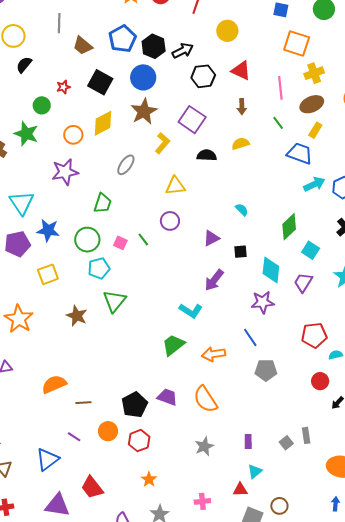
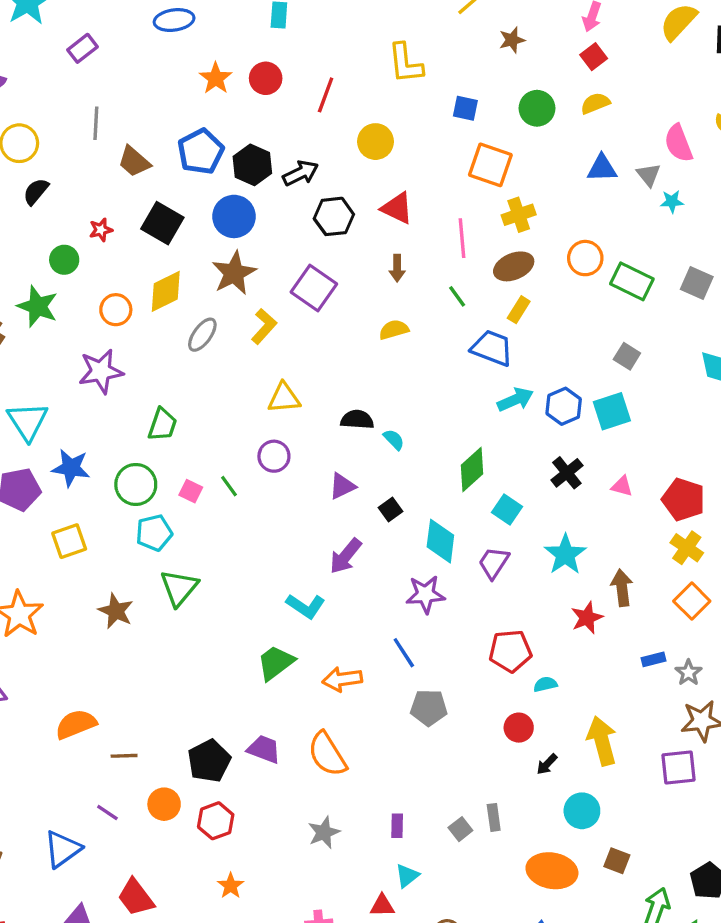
black semicircle: (207, 155) -> (357, 420), moved
gray ellipse: (126, 165) -> (202, 335), moved
black square: (241, 252) -> (390, 509), turned -32

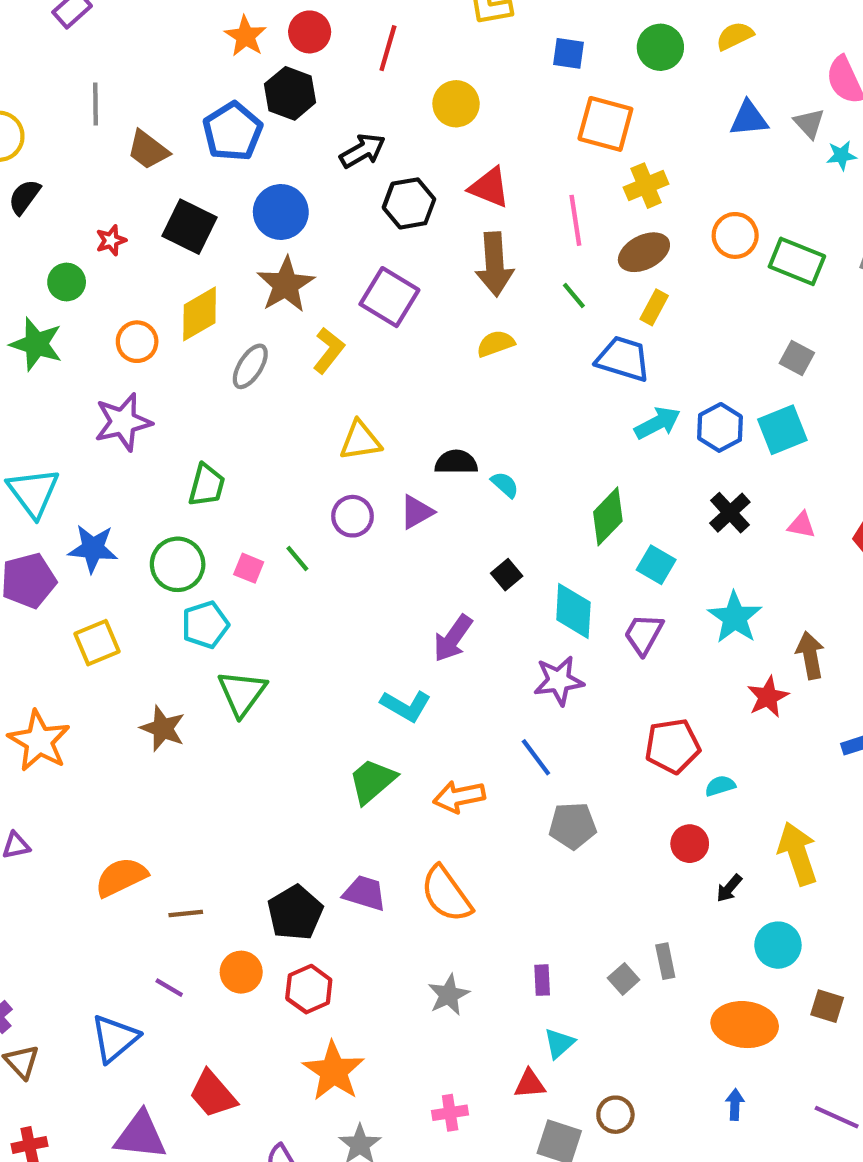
black hexagon: (252, 165) -> (290, 93), moved
brown arrow: (397, 268) -> (495, 264), size x1.8
purple triangle: (342, 486) -> (417, 512), moved
orange star: (231, 886) -> (334, 1071), size x1.8

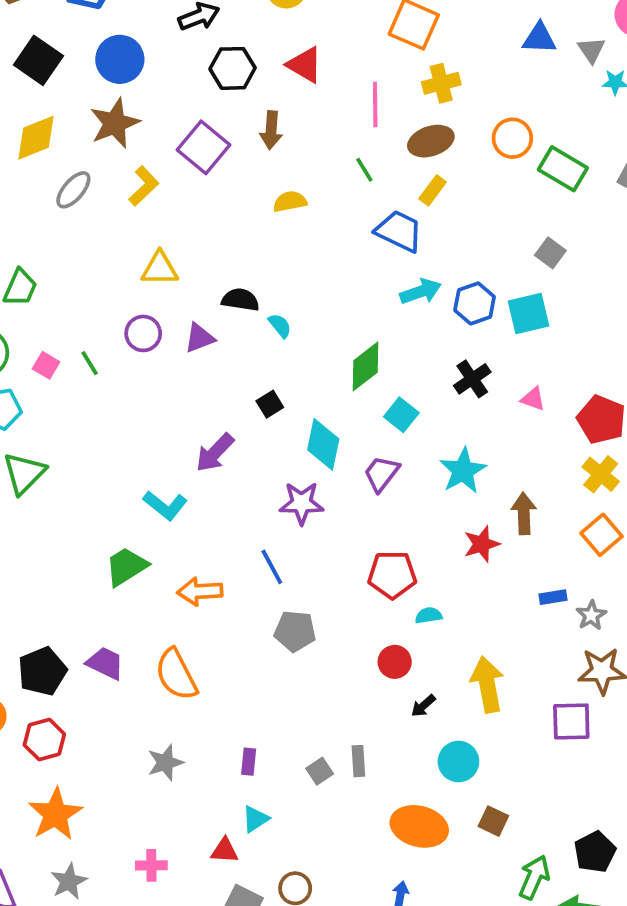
brown arrow: (495, 264) -> (271, 130), moved, size x0.7

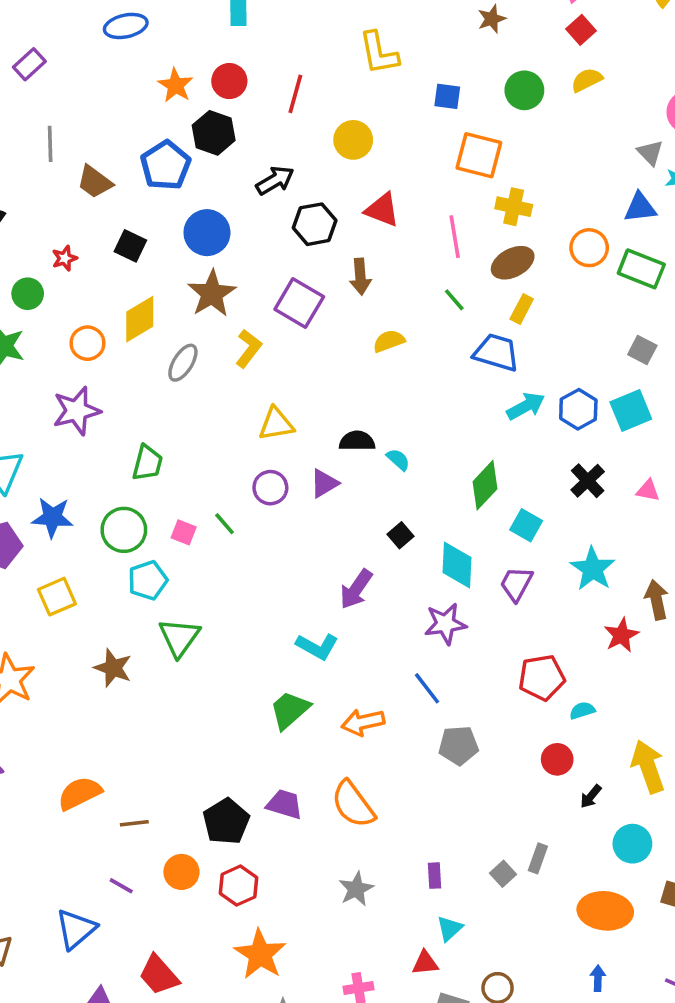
blue triangle: (539, 38) -> (640, 208), moved
black square: (38, 60) -> (130, 246), size x0.7
yellow cross: (441, 83) -> (514, 207), turned 36
gray rectangle: (358, 761) -> (538, 858), turned 32

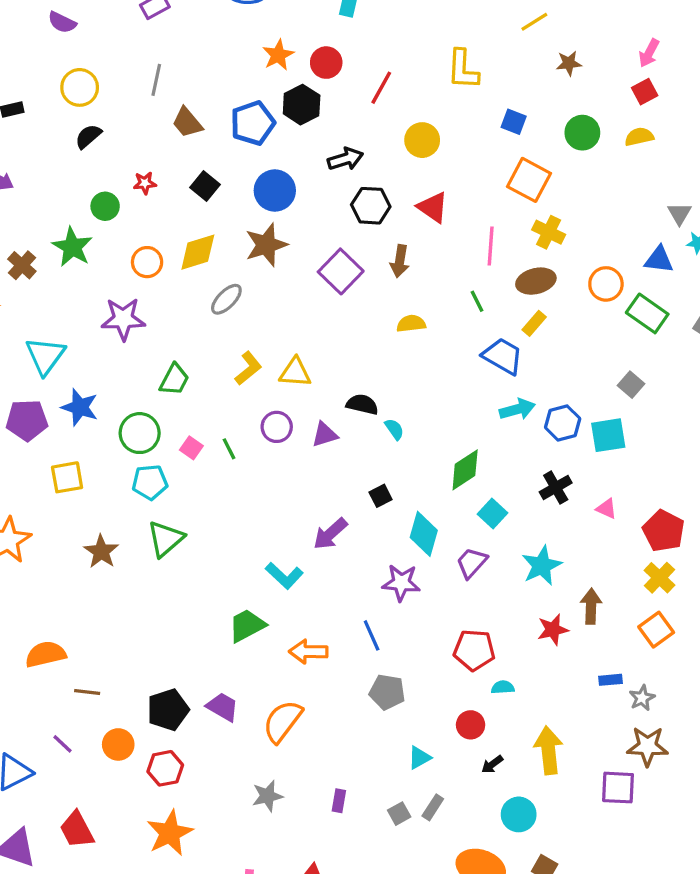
yellow L-shape: (249, 349) -> (248, 368), moved
orange semicircle: (353, 804) -> (283, 721), turned 60
cyan triangle: (450, 929) -> (419, 758), moved

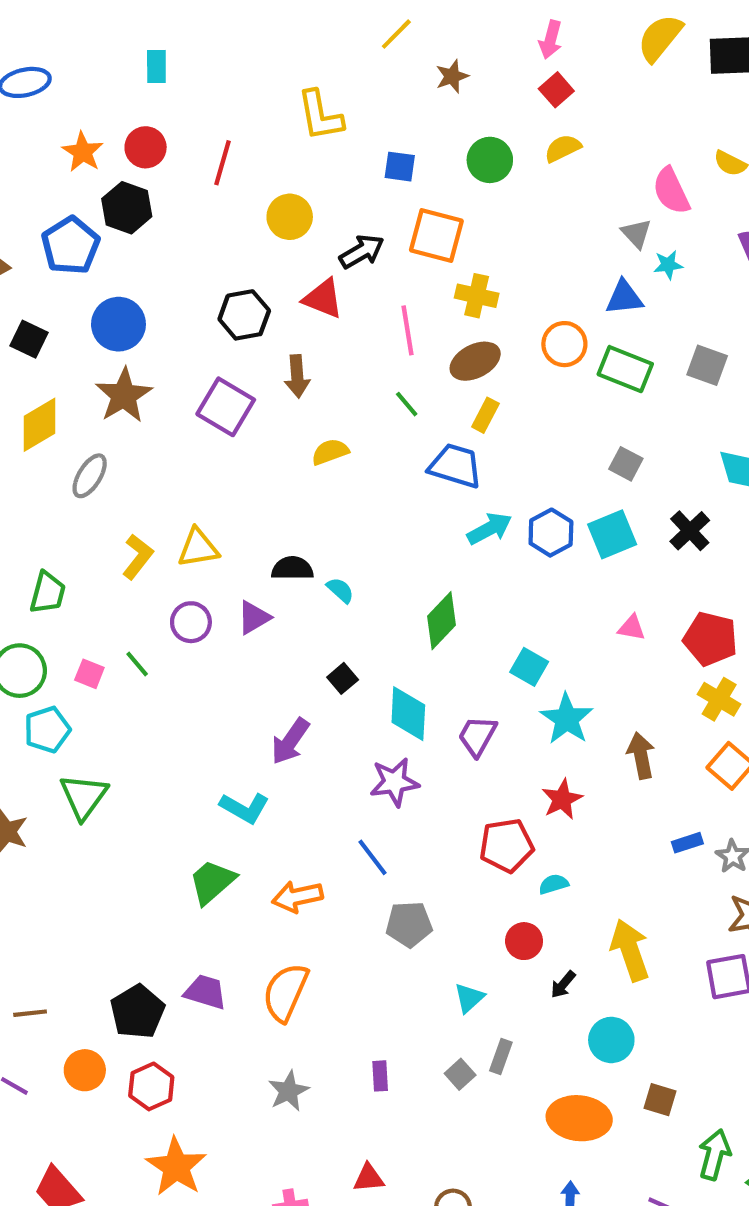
black arrow: (345, 159) -> (362, 252), moved
black cross: (556, 487) -> (690, 531), moved
cyan square: (493, 514) -> (529, 667), moved
red star: (553, 630) -> (562, 799), moved

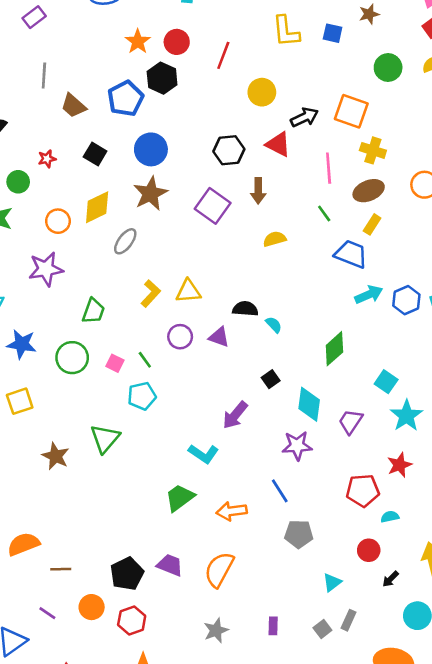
blue square: (400, 167) -> (333, 33), moved
purple triangle: (254, 618) -> (219, 337), turned 45
cyan pentagon: (47, 730) -> (142, 396), moved

